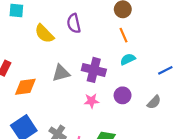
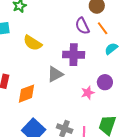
purple semicircle: (74, 23) -> (82, 26), moved
purple cross: (94, 70) -> (74, 55), moved
purple circle: (123, 95) -> (105, 82), moved

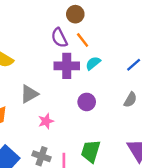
purple cross: (74, 55) -> (67, 66), moved
pink star: (88, 93) -> (46, 121), moved

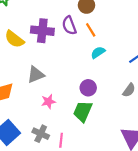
purple cross: (67, 66) -> (42, 31), moved
green trapezoid: (91, 151) -> (83, 111), moved

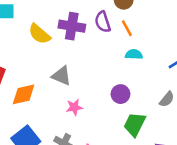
cyan semicircle: (98, 52) -> (134, 54), turned 32
gray triangle: (36, 75) -> (61, 76), turned 42
green trapezoid: (83, 111) -> (135, 124), moved

